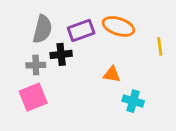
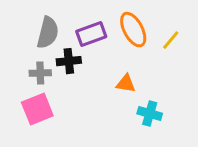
orange ellipse: (118, 26) -> (133, 30), turned 44
yellow line: (160, 46) -> (171, 40), moved, turned 48

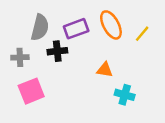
gray cross: (40, 73) -> (20, 57), moved

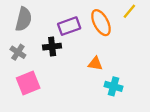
gray semicircle: (40, 27) -> (24, 19), moved
yellow line: (142, 34) -> (129, 11), moved
gray cross: (20, 57) -> (18, 52), turned 35

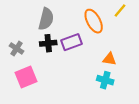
gray semicircle: (24, 19) -> (46, 19), moved
purple rectangle: (69, 26) -> (71, 42), moved
orange triangle: (95, 64) -> (109, 59), moved

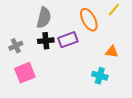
gray cross: (17, 49) -> (16, 46), turned 32
orange triangle: (109, 59) -> (112, 52), moved

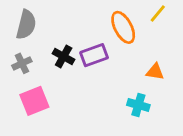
gray semicircle: (44, 18) -> (26, 25), moved
black cross: (46, 41) -> (64, 56), turned 35

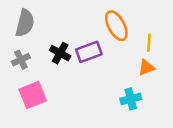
yellow line: (158, 14) -> (149, 43), moved, turned -36
orange triangle: (155, 72) -> (146, 68), turned -30
cyan cross: (138, 105) -> (131, 99), turned -30

